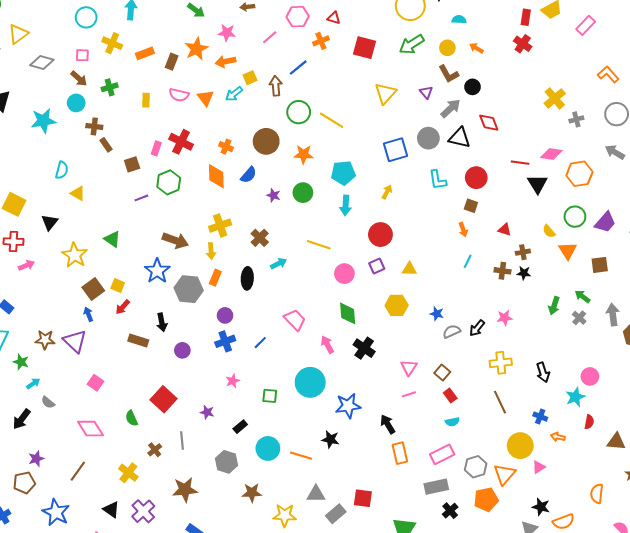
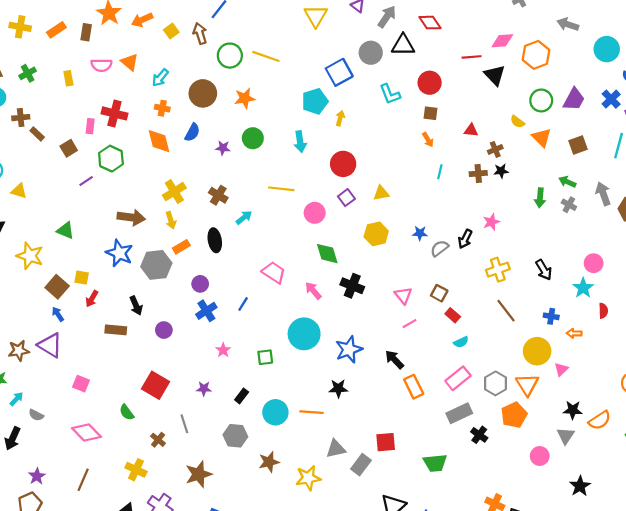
cyan arrow: (234, 94) -> (160, 78), moved
cyan pentagon: (343, 173) -> (315, 101), moved
orange rectangle: (215, 278) -> (181, 247), turned 49

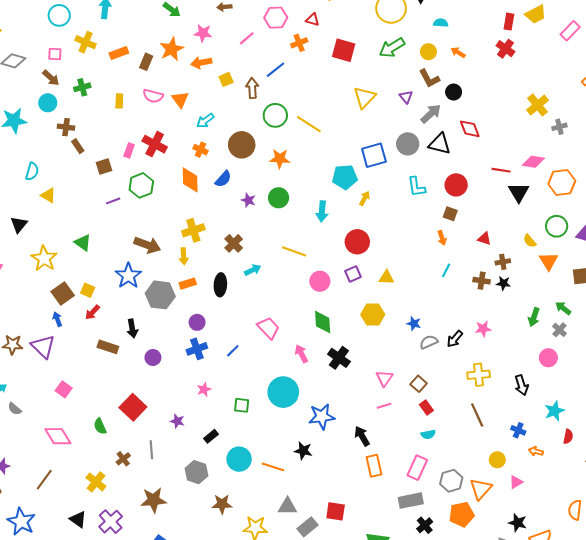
pink circle: (594, 263) -> (548, 358), moved
yellow circle: (537, 351) -> (497, 460), size x0.6
pink rectangle: (458, 378) -> (417, 468), turned -40

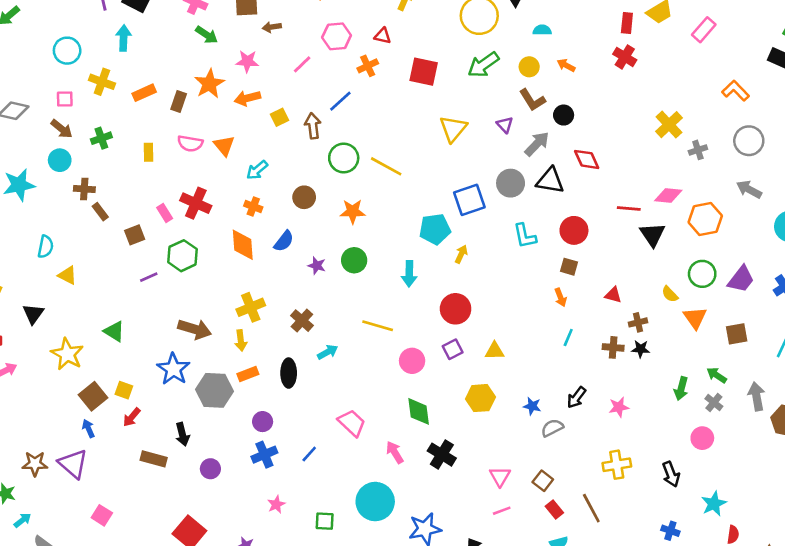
brown circle: (242, 145) -> (304, 197), size x0.7
pink rectangle: (129, 150) -> (165, 213), turned -48
black arrow: (455, 339) -> (576, 398), moved
brown line: (477, 415) -> (591, 508), moved

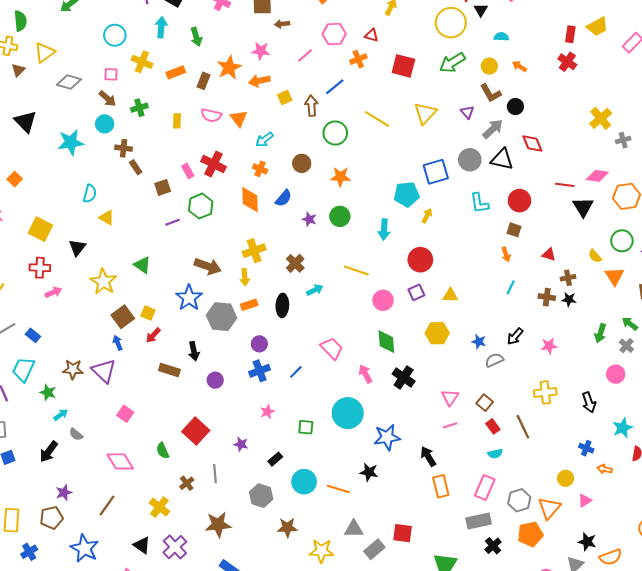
green arrow: (207, 35) -> (196, 37), moved, turned 36
yellow line: (386, 166) -> (377, 119), moved

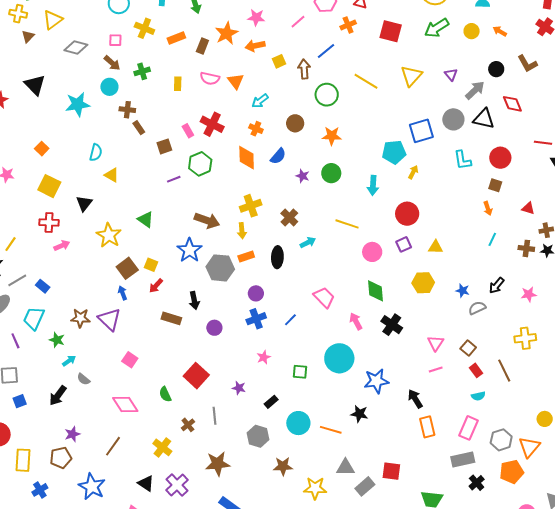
brown L-shape: (491, 93) -> (527, 64), moved
orange square: (15, 179) -> (42, 149), moved

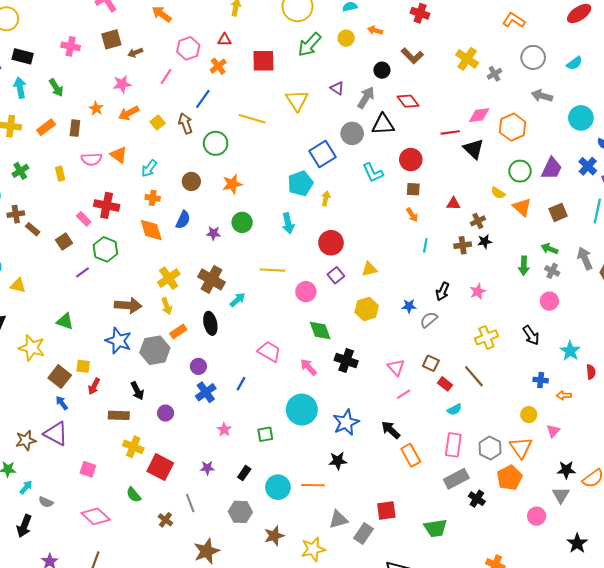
orange star: (227, 33) -> (96, 108), size x0.6
brown cross: (289, 217) -> (212, 279), size x1.4
yellow cross: (162, 447) -> (133, 447), moved

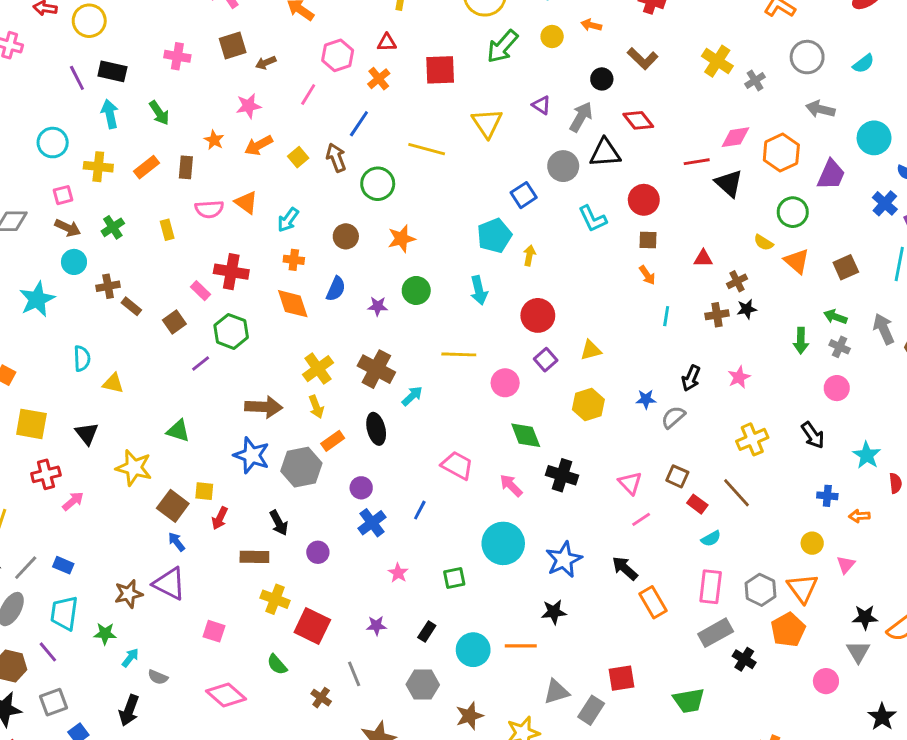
blue square: (323, 154) -> (524, 195), size x0.7
purple trapezoid: (552, 168) -> (831, 175), moved

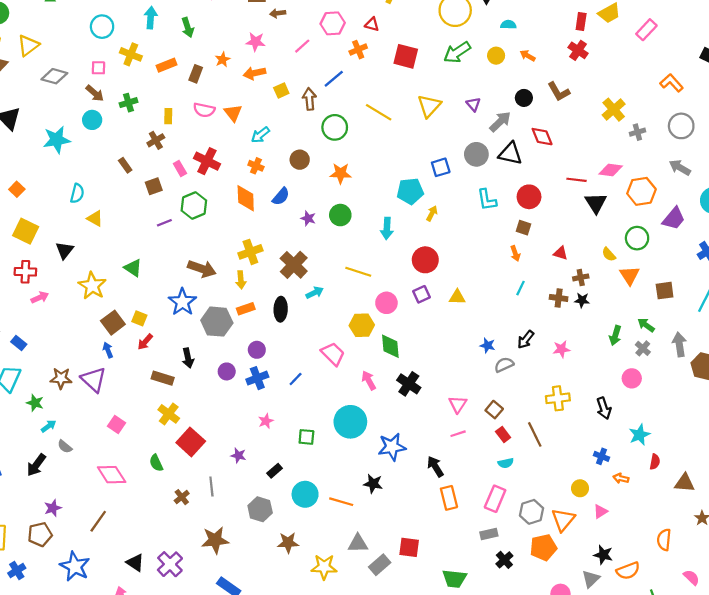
brown cross: (108, 286) -> (156, 140), moved, turned -36
yellow hexagon: (588, 404) -> (362, 325), moved
purple circle: (318, 552) -> (227, 371), moved
gray rectangle: (716, 633) -> (489, 534), size x0.7

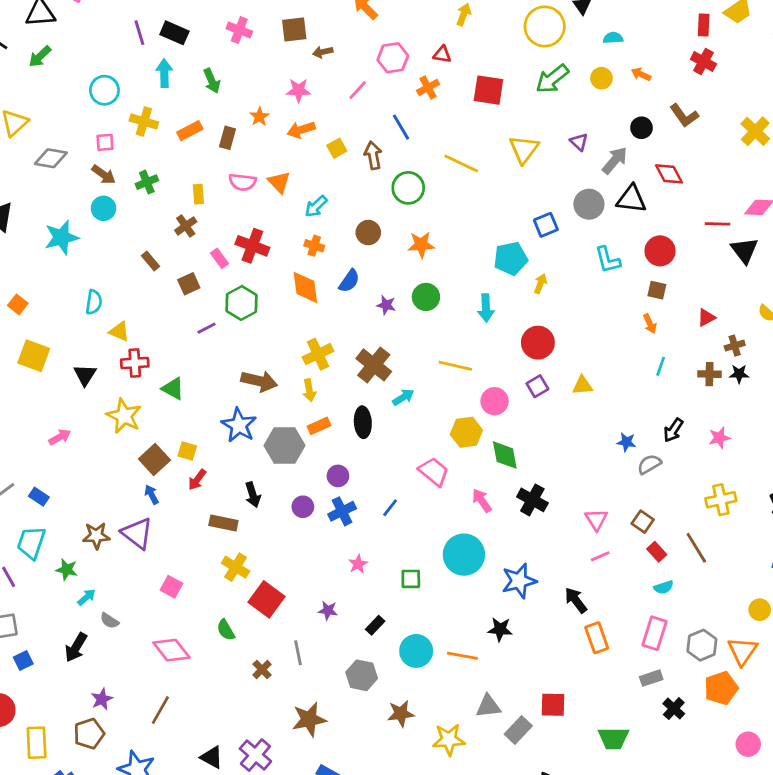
blue line: (334, 79) -> (401, 127), turned -75
red triangle: (560, 253) -> (706, 318), turned -40
red cross: (25, 272) -> (135, 363), moved

